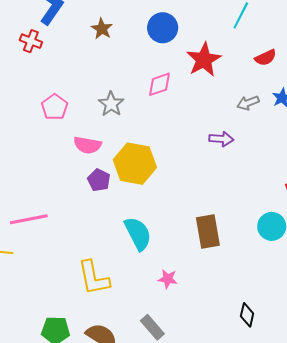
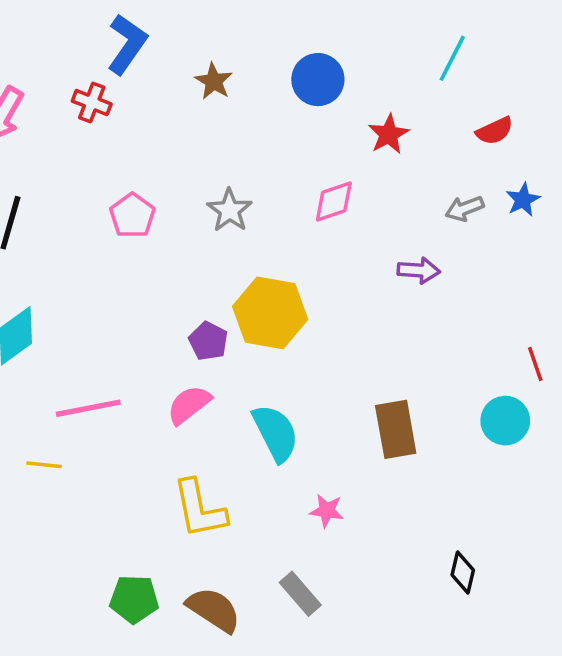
red star: (204, 60) -> (389, 134), size x0.7
pink diamond: (160, 84) -> (334, 201), moved
pink semicircle: (87, 145) -> (189, 405), moved, turned 132

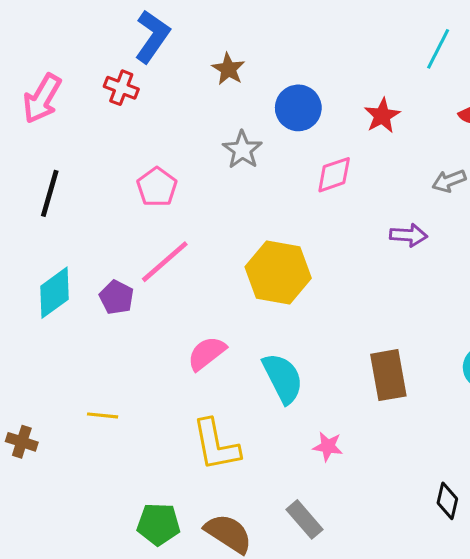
blue circle: (318, 80) -> (298, 108), moved
gray star: (230, 210) -> (242, 150), moved
purple pentagon: (208, 341) -> (117, 297), moved
pink line: (88, 408) -> (165, 262), moved, turned -30
yellow line: (44, 465) -> (103, 415), moved

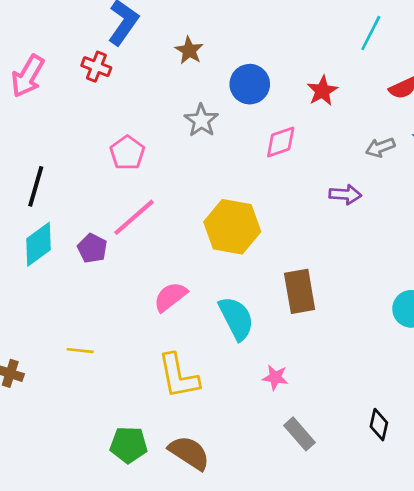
black line: (50, 193) -> (36, 186), moved
brown rectangle: (388, 375) -> (300, 291), moved
gray rectangle: (305, 519) -> (300, 434), moved

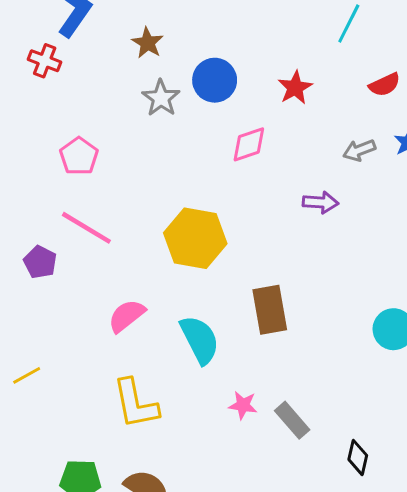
gray star: (201, 120) -> (161, 98), moved
pink line: (134, 217) -> (86, 228), turned 72
yellow line: (80, 351) -> (27, 375), turned -35
gray rectangle: (300, 434) -> (292, 420), moved

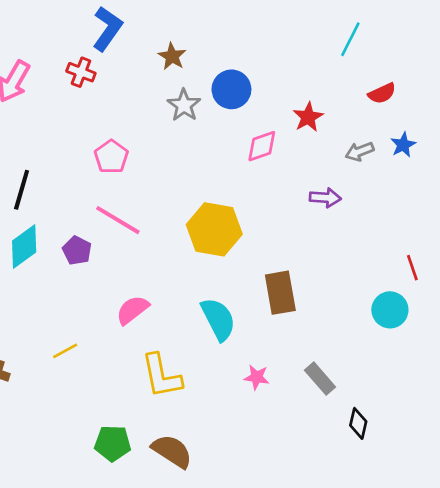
red star: (295, 88) -> (308, 117), moved
pink semicircle: (127, 316) -> (132, 310), moved
gray rectangle: (292, 420) -> (320, 379), moved

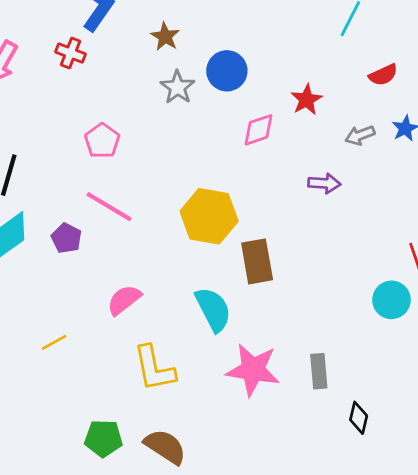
brown rectangle: (280, 293) -> (257, 261), moved
pink star: (257, 377) -> (253, 370), size x2.0
gray rectangle: (320, 379) -> (319, 371), turned 36

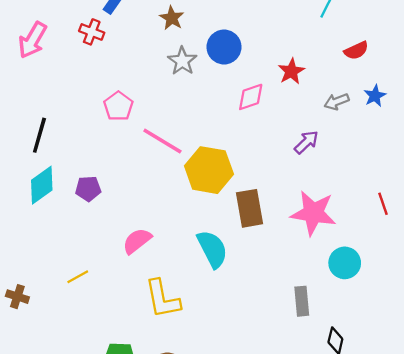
purple arrow: (324, 183) -> (306, 142), turned -48
pink line: (109, 207) -> (162, 141), moved
purple pentagon: (66, 238) -> (88, 189), turned -30
cyan circle: (391, 300) -> (345, 263), moved
pink star: (253, 370) -> (313, 213), moved

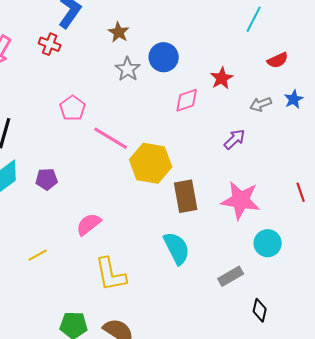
cyan semicircle: (212, 249) -> (177, 248), moved
gray rectangle: (302, 301) -> (231, 276), turned 65

